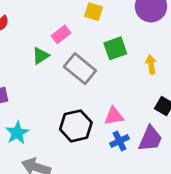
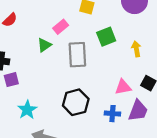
gray rectangle: (80, 69) -> (77, 55), turned 50
pink triangle: (114, 116) -> (123, 87), moved
blue cross: (119, 141) -> (112, 114), turned 32

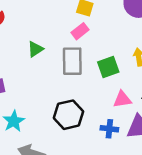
pink rectangle: (61, 27) -> (80, 31), moved
green square: (106, 37) -> (108, 67), moved

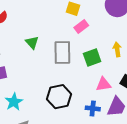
pink rectangle: (80, 31) -> (81, 26), moved
green triangle: (35, 49) -> (32, 42), turned -40

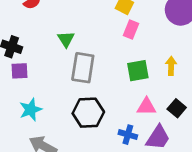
pink rectangle: (81, 26) -> (131, 29), turned -40
gray rectangle: (62, 53) -> (83, 68), moved

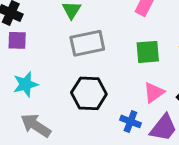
gray rectangle: (83, 68) -> (87, 43), turned 64
pink triangle: (146, 107) -> (154, 92), turned -42

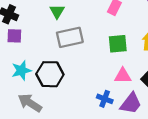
pink triangle: (154, 92) -> (123, 76), turned 36
black hexagon: (89, 93) -> (50, 74), moved

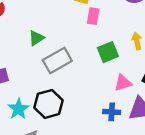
green triangle: (57, 11) -> (36, 38), turned 42

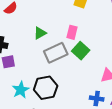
pink rectangle: (93, 16) -> (72, 32), moved
green square: (108, 52) -> (81, 51), moved, turned -30

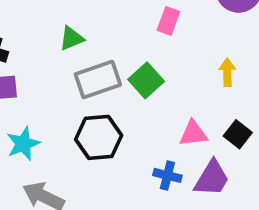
pink rectangle: (72, 32) -> (168, 21), moved
black hexagon: (46, 88) -> (99, 137), moved

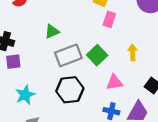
yellow arrow: (227, 72) -> (133, 52), moved
pink triangle: (193, 133) -> (115, 82), moved

